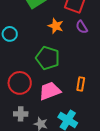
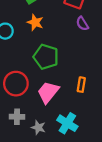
orange star: (56, 26) -> (35, 22), moved
pink trapezoid: (50, 91) -> (48, 92), turned -30

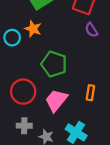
orange star: (35, 22) -> (33, 29), moved

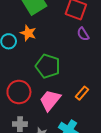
orange rectangle: (90, 93) -> (82, 93), turned 32

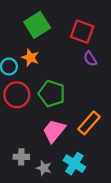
red circle: (19, 92) -> (17, 95), moved
orange rectangle: (82, 93) -> (89, 123), size x1.5

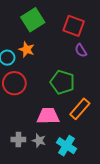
green pentagon: (52, 94) -> (62, 82), moved
pink trapezoid: (54, 131) -> (48, 116), turned 50
gray star: (44, 168) -> (39, 141), moved

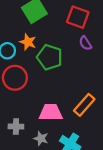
green pentagon: (62, 82) -> (50, 57), moved
gray cross: (18, 139) -> (16, 127), moved

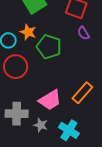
pink trapezoid: (51, 112) -> (50, 100), turned 150
gray cross: (16, 127) -> (17, 114), size x1.5

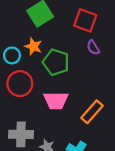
pink trapezoid: (50, 100) -> (56, 101), moved, turned 30

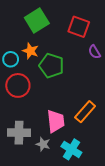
purple semicircle: (93, 48) -> (94, 52), moved
pink trapezoid: (56, 101) -> (56, 121), moved, turned -95

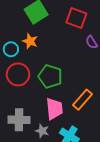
green pentagon: (51, 66) -> (50, 76), moved

